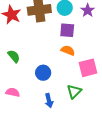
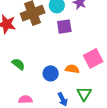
orange semicircle: (68, 50) -> (72, 69), moved
green triangle: (74, 91) -> (84, 94), moved

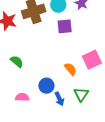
orange semicircle: (72, 69) -> (70, 69), turned 40
blue circle: (51, 73) -> (46, 86), moved

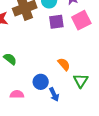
pink square: (92, 60) -> (81, 20), moved
green triangle: (81, 94) -> (81, 81), moved

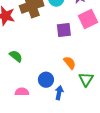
purple square: (56, 22) -> (64, 30), moved
blue arrow: (54, 94) -> (59, 93), turned -144

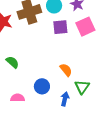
purple square: (64, 30) -> (60, 27), moved
blue arrow: (59, 93) -> (65, 99), moved

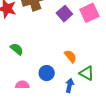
purple square: (60, 27) -> (64, 14), turned -35
green triangle: (82, 87) -> (87, 73), turned -35

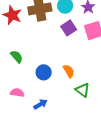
blue circle: (47, 73) -> (44, 72), moved
blue arrow: (70, 85) -> (40, 104), moved, turned 40

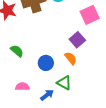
purple square: (69, 28) -> (77, 40), moved
green triangle: (83, 90) -> (64, 83), moved

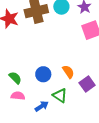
purple square: (77, 40) -> (87, 84), moved
green semicircle: (17, 51) -> (15, 78), moved

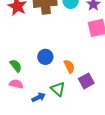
blue circle: (43, 74) -> (45, 57), moved

